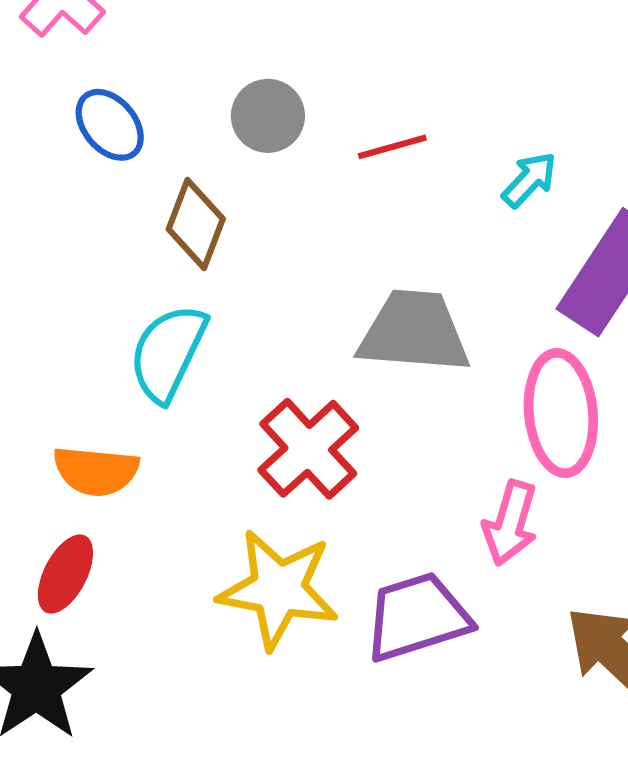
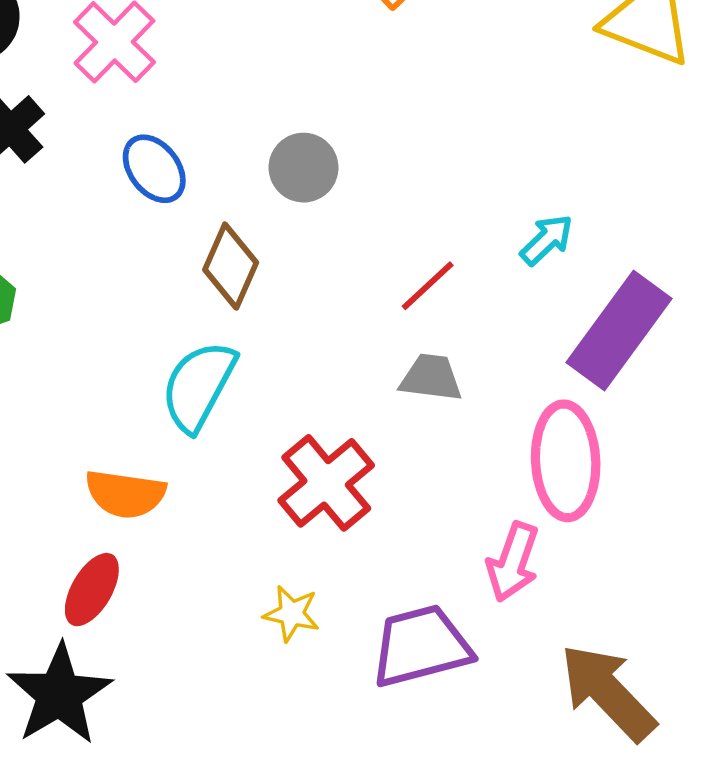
red line: (392, 147) -> (428, 286), moved, turned -30
gray trapezoid: (414, 332) -> (431, 378), size x0.6
yellow star: (278, 589) -> (292, 614), size x0.5

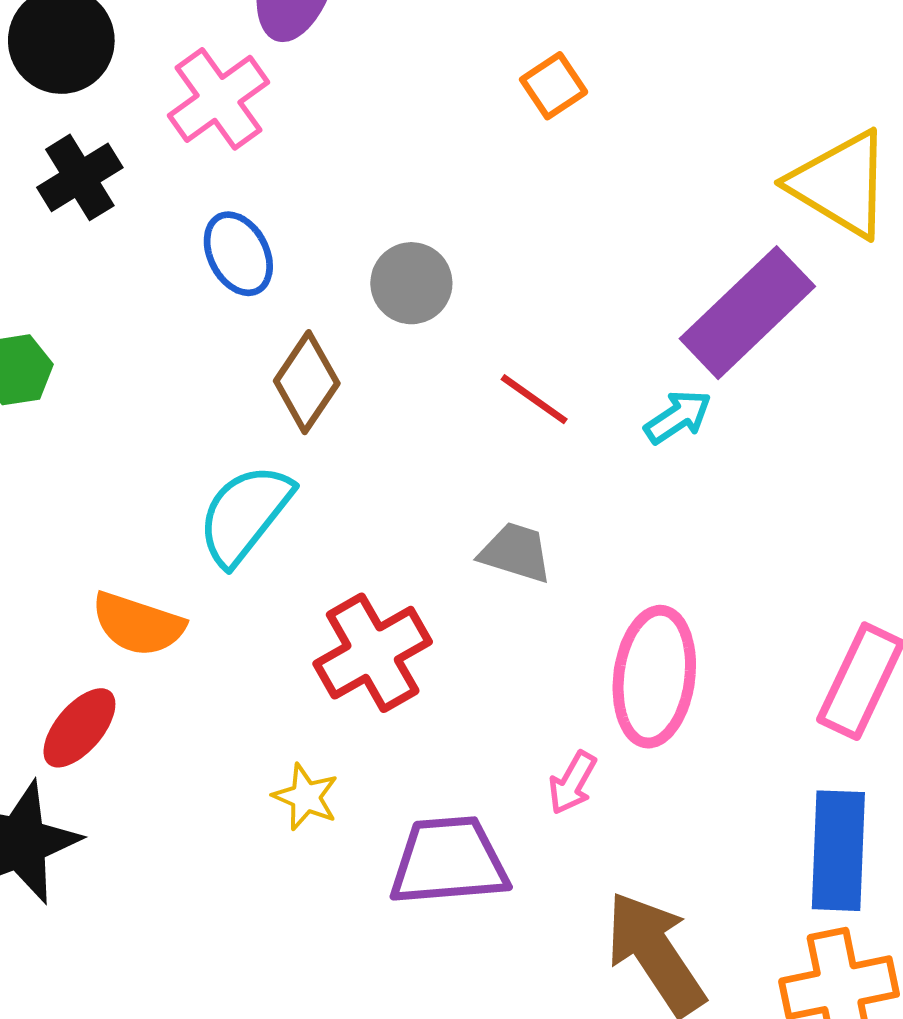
red line: (428, 286) -> (534, 399), moved, turned 68
purple rectangle: (619, 331) -> (747, 313), moved
pink arrow: (513, 562) -> (572, 783), size x0.7

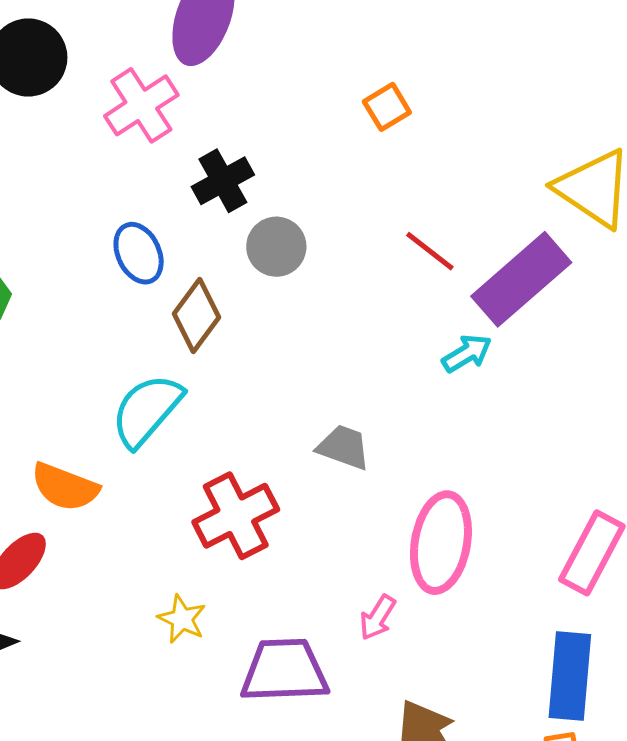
black cross: (80, 177) -> (223, 181), moved
blue ellipse: (238, 254) -> (139, 253), moved
red line: (534, 399) -> (430, 251), moved

